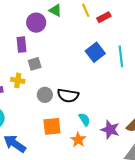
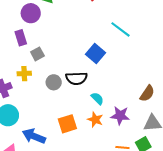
blue square: (95, 52) -> (95, 54), moved
cyan line: (121, 56) -> (120, 29), turned -35
orange square: (52, 126) -> (67, 124), moved
purple star: (110, 130) -> (120, 116), moved

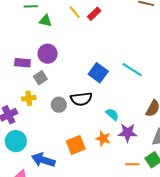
purple circle: (31, 13) -> (48, 54), moved
cyan line: (120, 29) -> (132, 70), moved
purple rectangle: (21, 38) -> (22, 63), turned -63
cyan semicircle: (97, 98) -> (112, 114), moved

